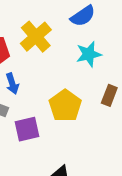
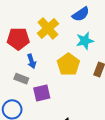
yellow pentagon: (65, 106) -> (68, 64), moved

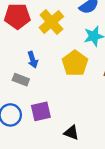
red pentagon: (18, 39) -> (17, 16), moved
purple square: (42, 93) -> (41, 111), moved

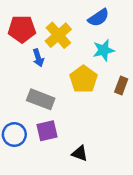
blue arrow: (33, 60) -> (38, 58), moved
gray rectangle: (21, 80) -> (41, 99), moved, size x1.5

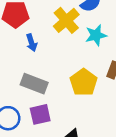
yellow cross: (58, 35) -> (66, 20), moved
yellow pentagon: (83, 79) -> (84, 82), moved

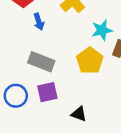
cyan star: (96, 35) -> (102, 30), moved

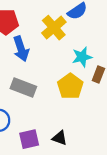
blue arrow: (39, 22) -> (21, 49), size x1.5
purple square: (47, 92) -> (29, 139), moved

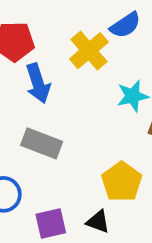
yellow pentagon: (70, 86) -> (122, 182), moved

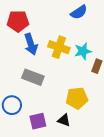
yellow cross: (89, 51) -> (59, 47), moved, turned -30
yellow pentagon: (122, 182) -> (77, 98), turned 30

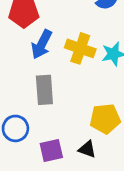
blue arrow: (31, 44) -> (42, 44), turned 45
gray rectangle: (33, 77) -> (44, 90), turned 65

